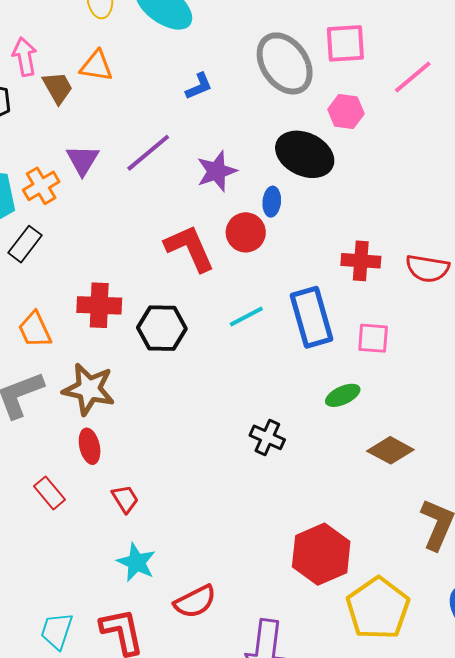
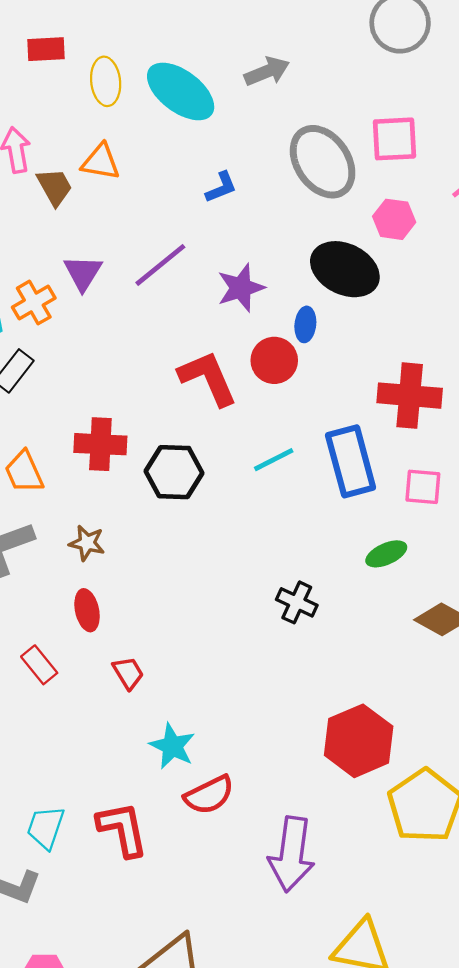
red cross: (361, 261) -> (410, 396), size x1.4
brown star: (89, 389) -> (87, 543), size x0.6
cyan star: (136, 562) -> (172, 746), moved

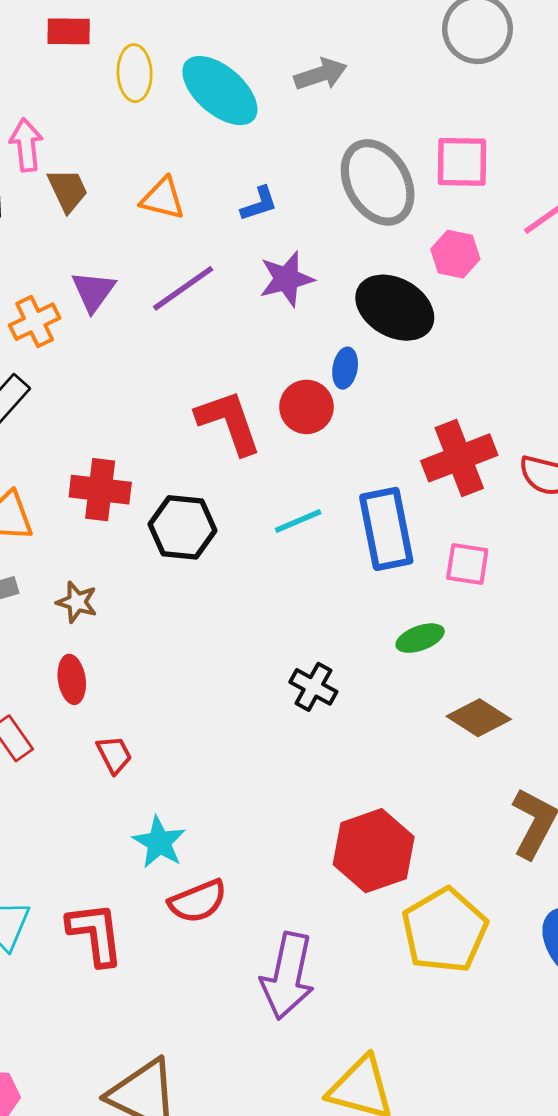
orange triangle: (101, 162) -> (163, 198), moved
purple star: (241, 288) -> (287, 279), moved
red cross: (410, 396) -> (459, 458), turned -30

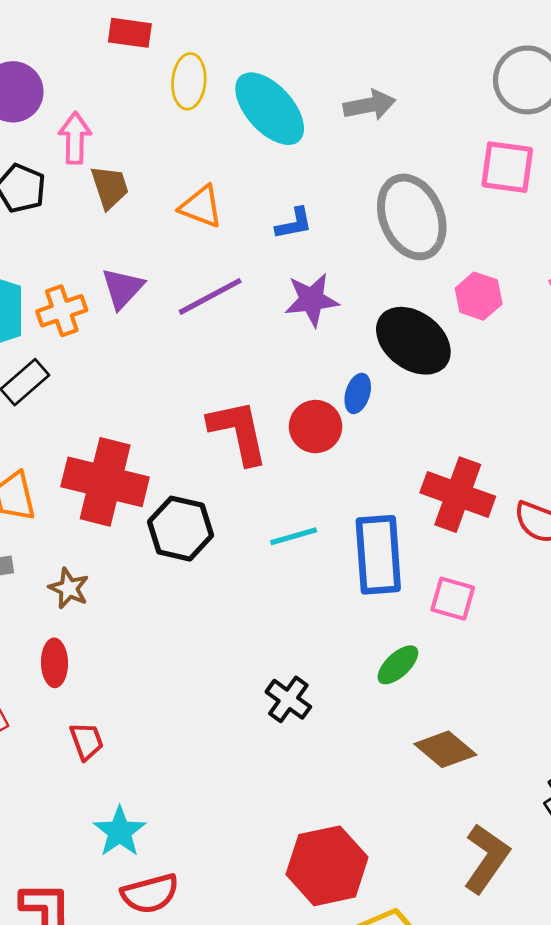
pink square: (462, 162) -> (507, 167), moved
red cross: (459, 458) -> (458, 495), turned 34
red cross: (100, 490) -> (105, 482), size x1.4
green ellipse: (420, 638) -> (398, 665), turned -30

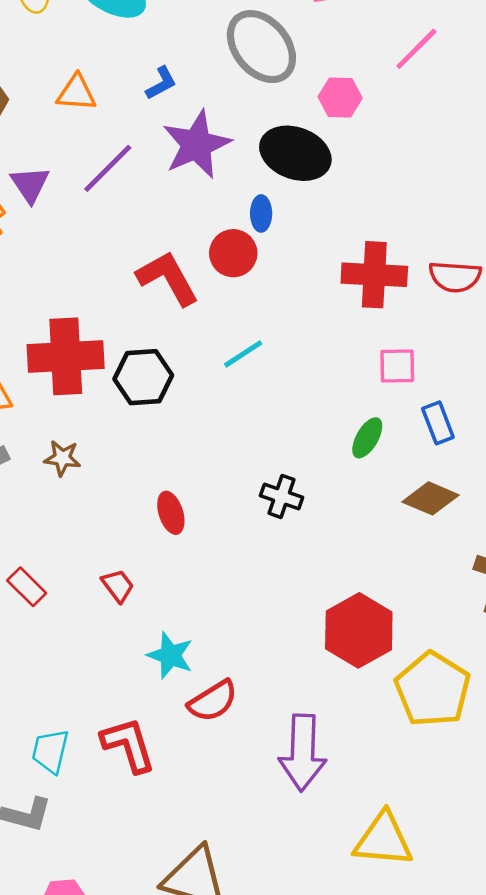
purple star: (312, 300) -> (197, 145), size x1.4
blue rectangle: (378, 555) -> (438, 423), moved, size x0.6
red ellipse: (54, 663) -> (171, 513), moved

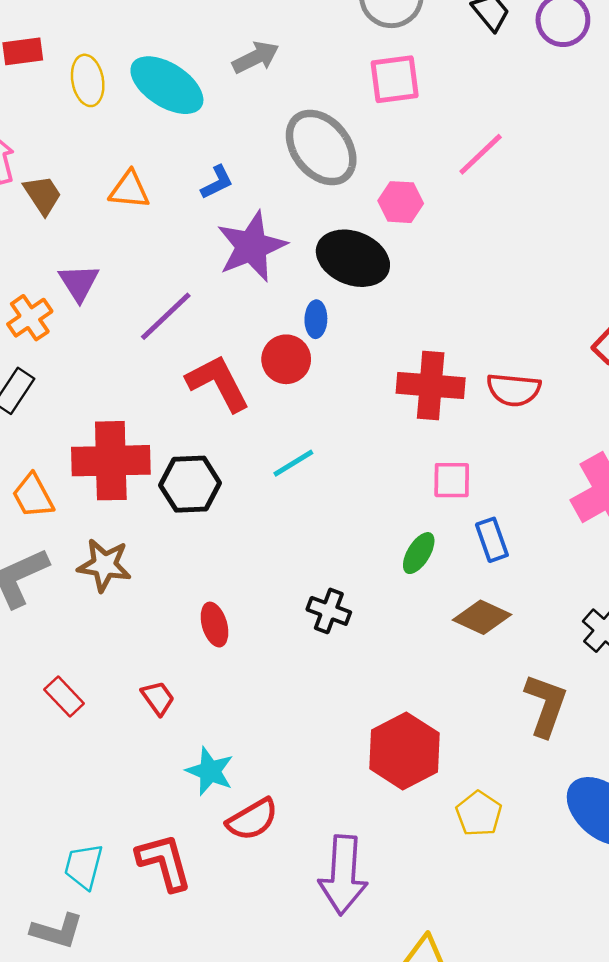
purple line: (108, 168) -> (166, 316), moved
brown star: (62, 458) -> (104, 565), size x1.4
yellow pentagon: (433, 689) -> (479, 814), size x0.6

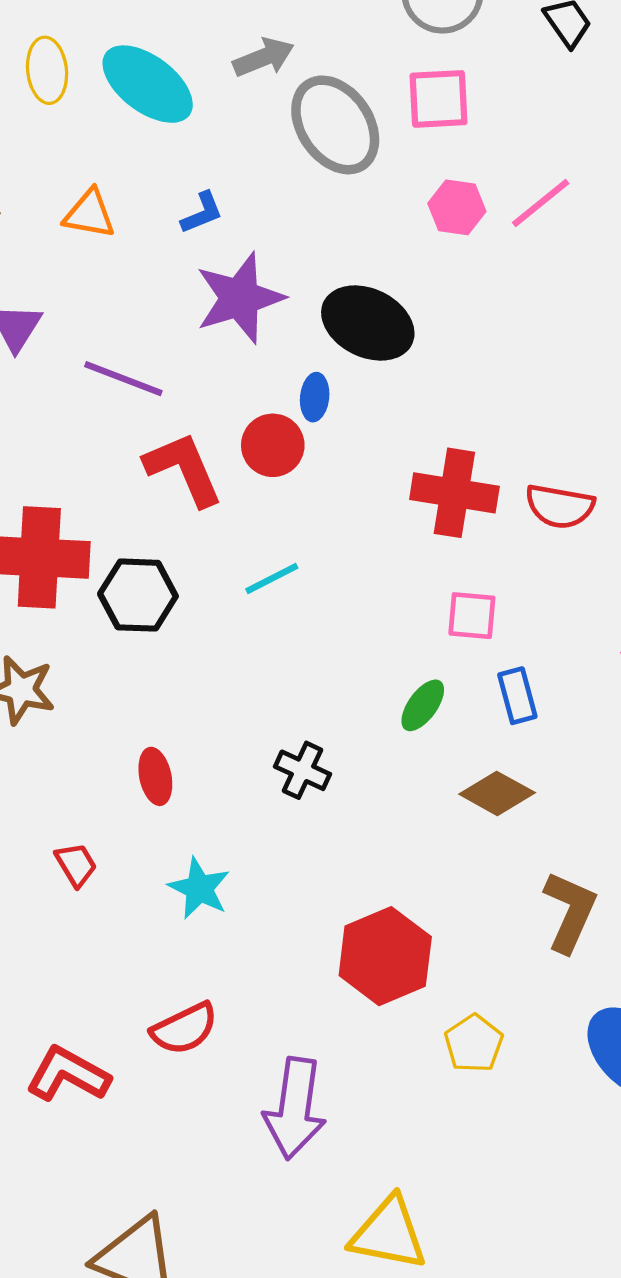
gray ellipse: (321, 147) -> (335, 125), moved
pink hexagon: (401, 202) -> (457, 207), moved
purple line: (166, 316) -> (123, 379), turned 60
cyan star: (210, 771) -> (199, 888), moved
red L-shape: (164, 862) -> (68, 1074), turned -50

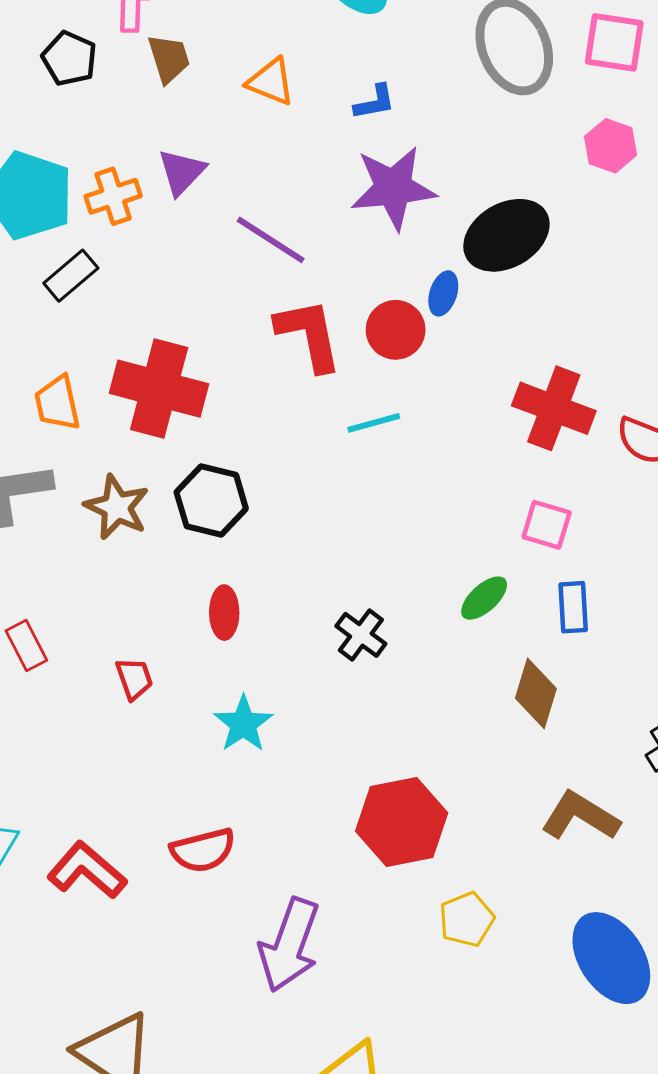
black ellipse: (368, 323) -> (506, 235), turned -68
cyan line: (272, 579) -> (374, 423), moved
black hexagon: (138, 595) -> (211, 501), moved
brown diamond: (497, 793) -> (536, 693), turned 66
brown L-shape: (570, 912) -> (580, 816), turned -94

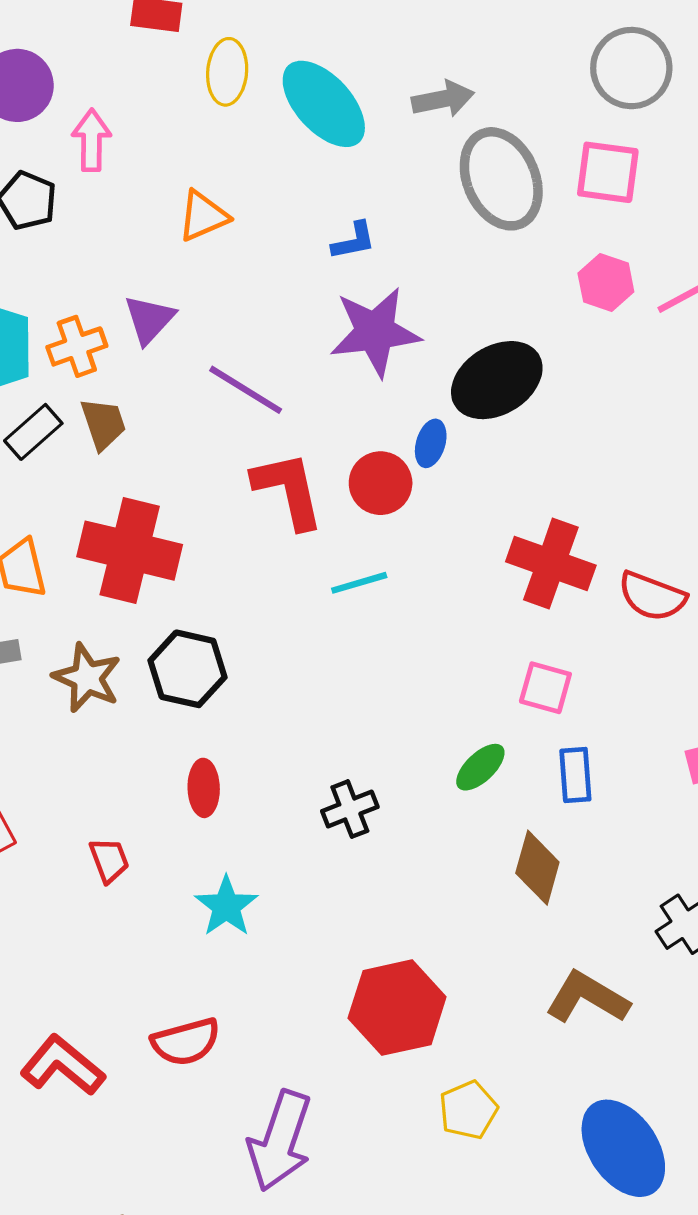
brown trapezoid: (169, 59) -> (103, 424), moved
orange triangle: (271, 82) -> (203, 216), moved, turned -44
black cross: (361, 635) -> (350, 809), turned 33

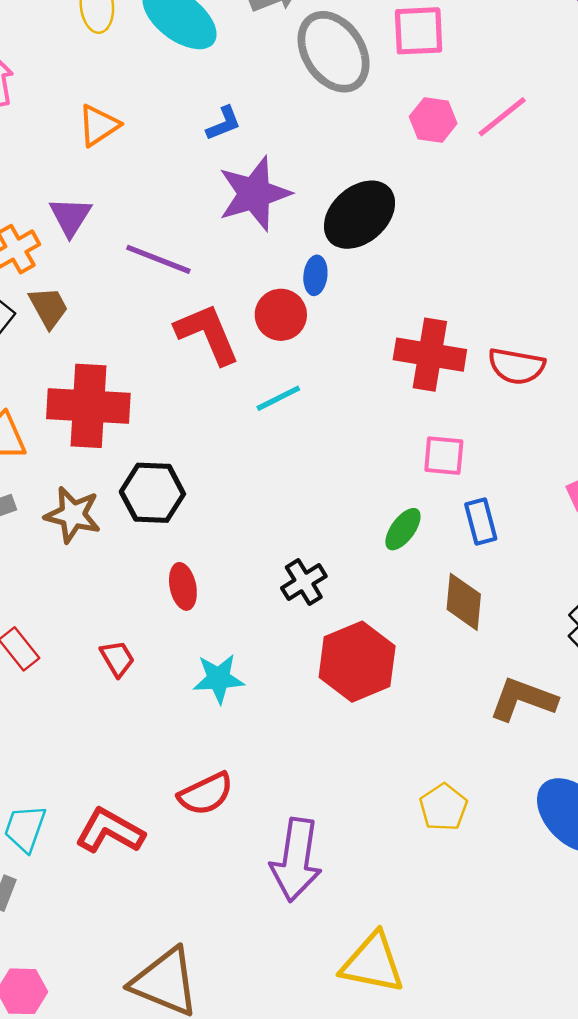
cyan star: (226, 906) -> (219, 679), turned -30
red hexagon: (397, 1008) -> (357, 662), moved

